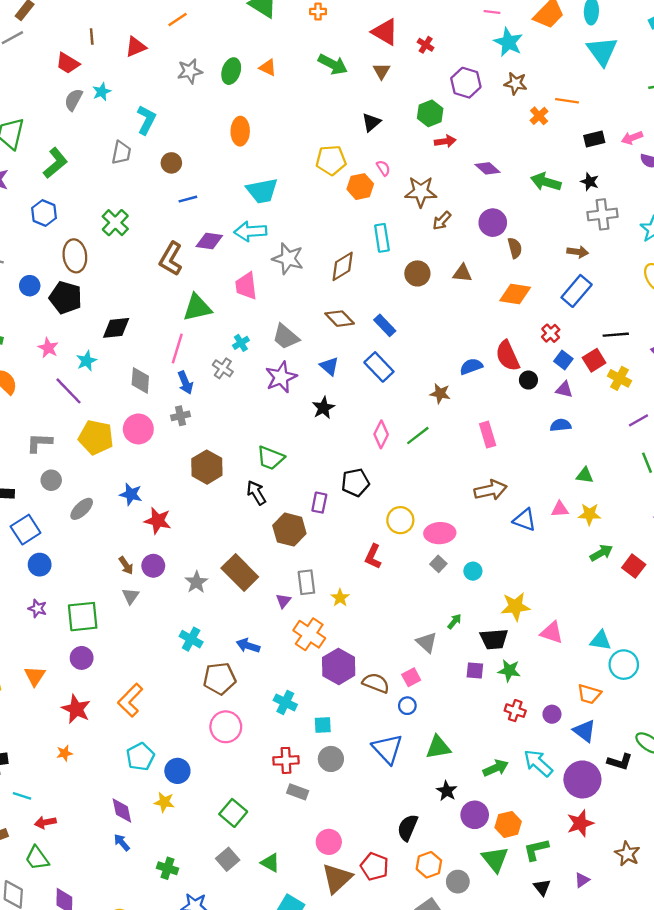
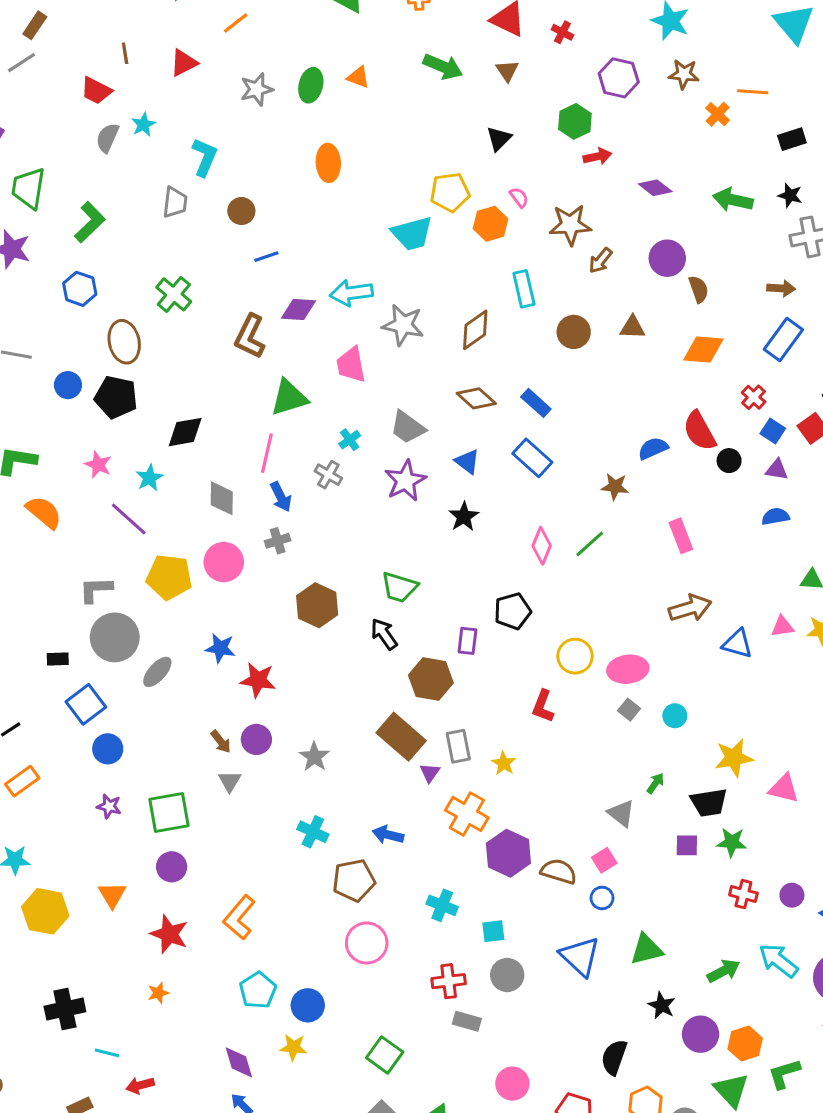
cyan trapezoid: (262, 191) -> (412, 234), moved
gray circle: (51, 480) -> (115, 637), size x1.8
brown rectangle: (240, 573) -> (401, 737), moved

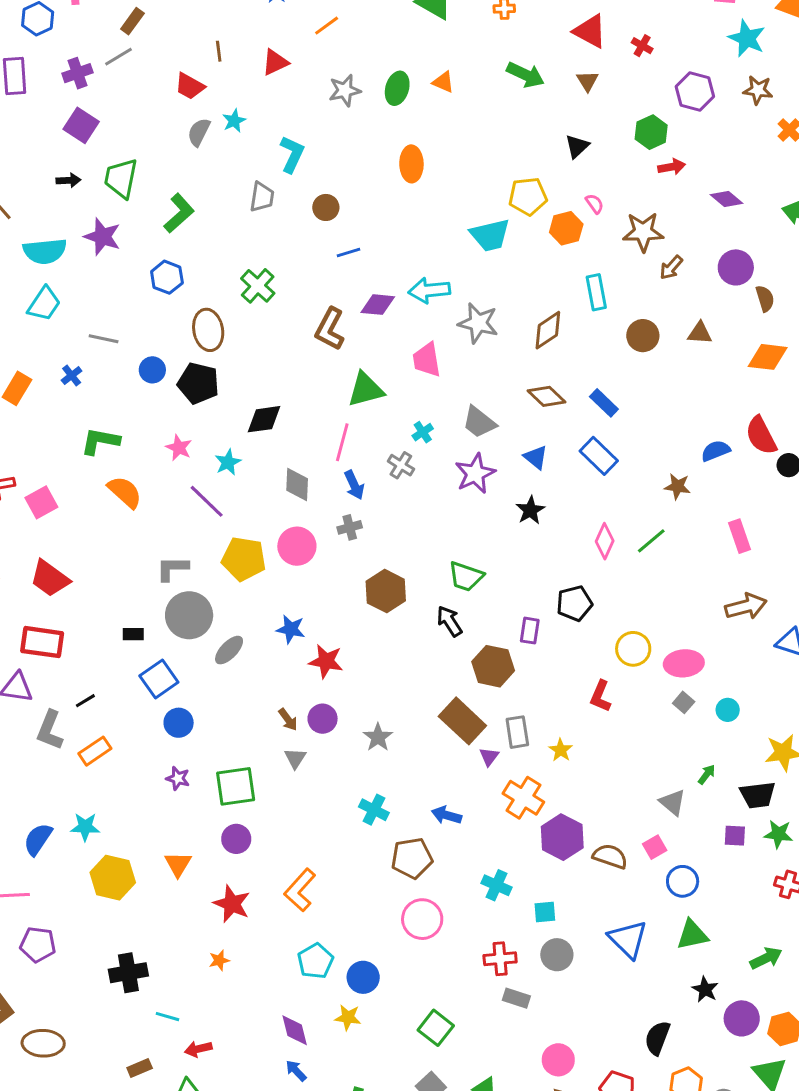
blue circle: (602, 898) -> (683, 881), moved, size x1.4

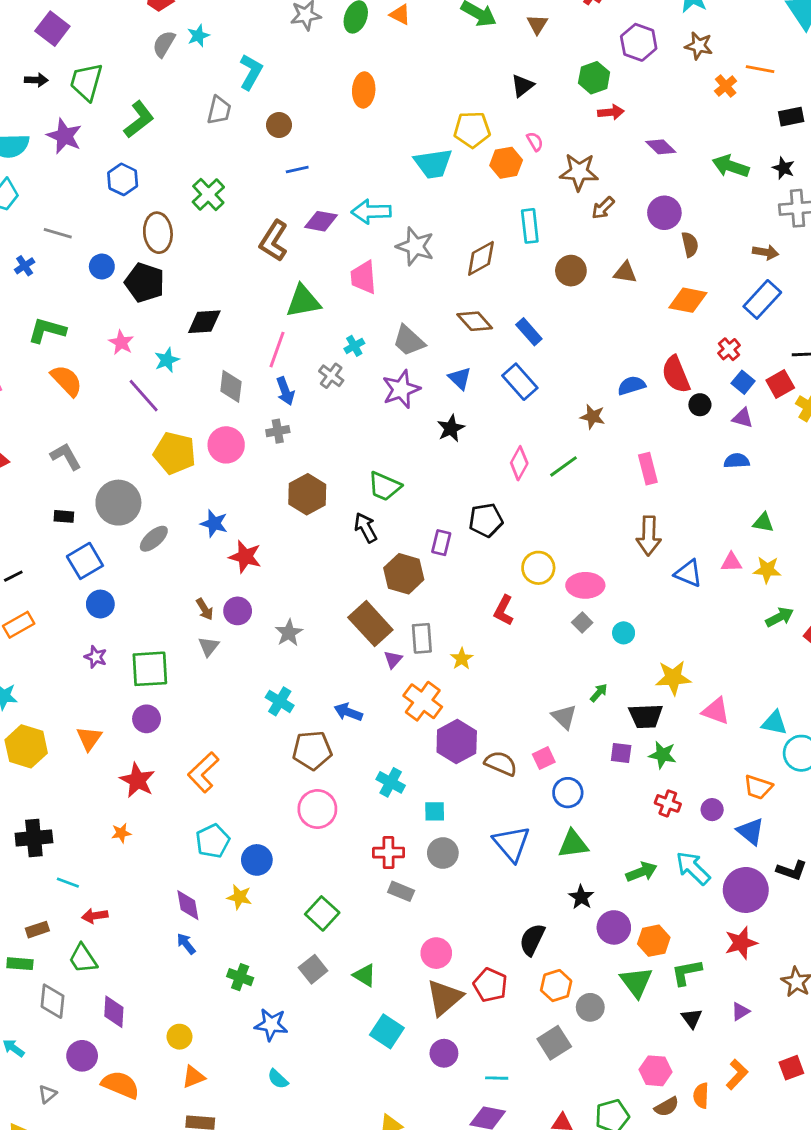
gray L-shape: (172, 568) -> (66, 456), moved, turned 56
brown arrow: (746, 606) -> (649, 536), turned 102

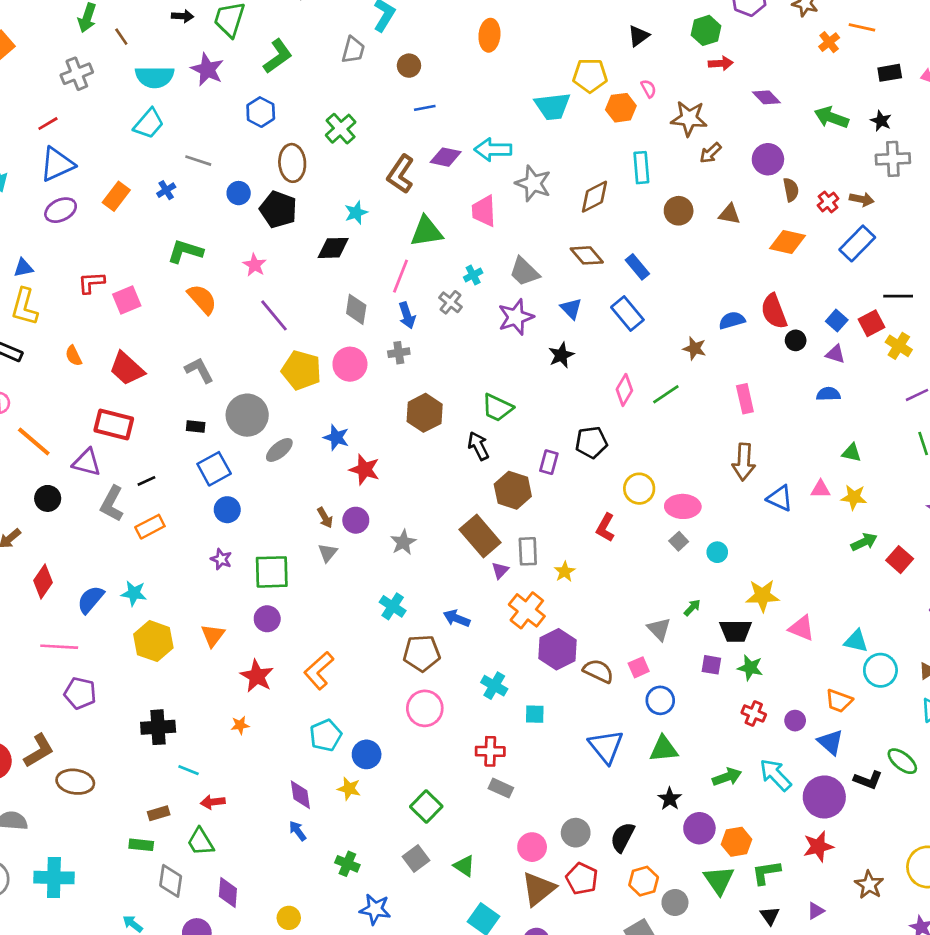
red cross: (729, 349) -> (828, 202), moved
cyan star: (167, 360) -> (356, 213), moved
gray circle: (443, 853) -> (576, 833), moved

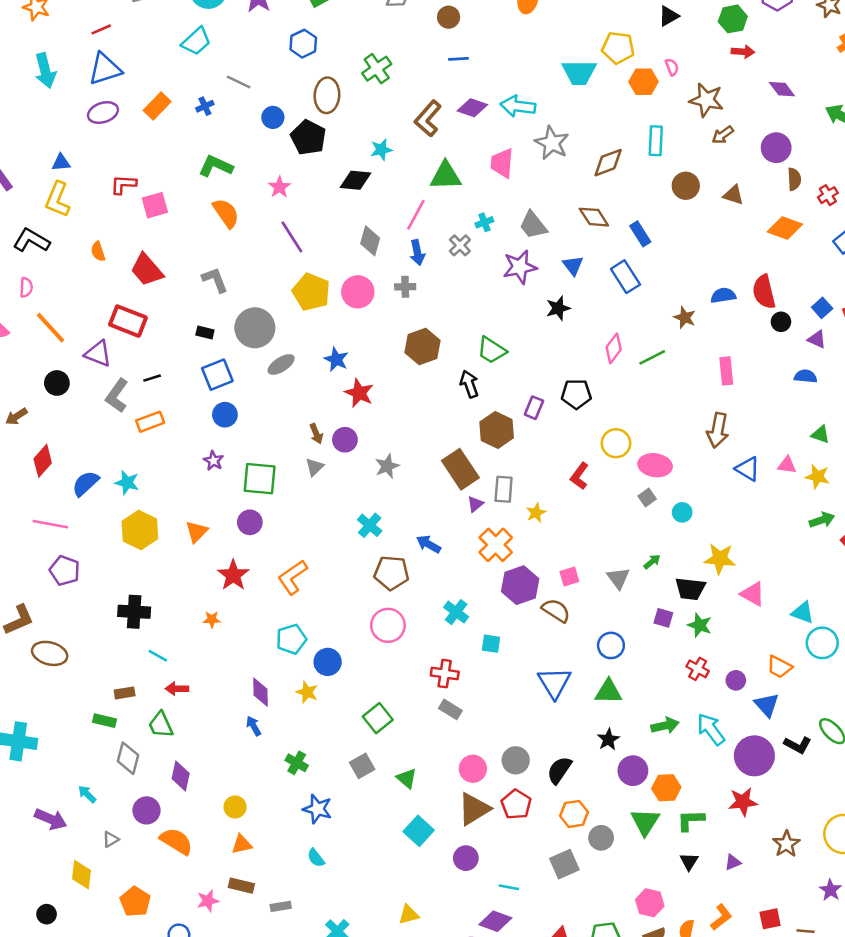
pink square: (639, 667) -> (569, 576), moved

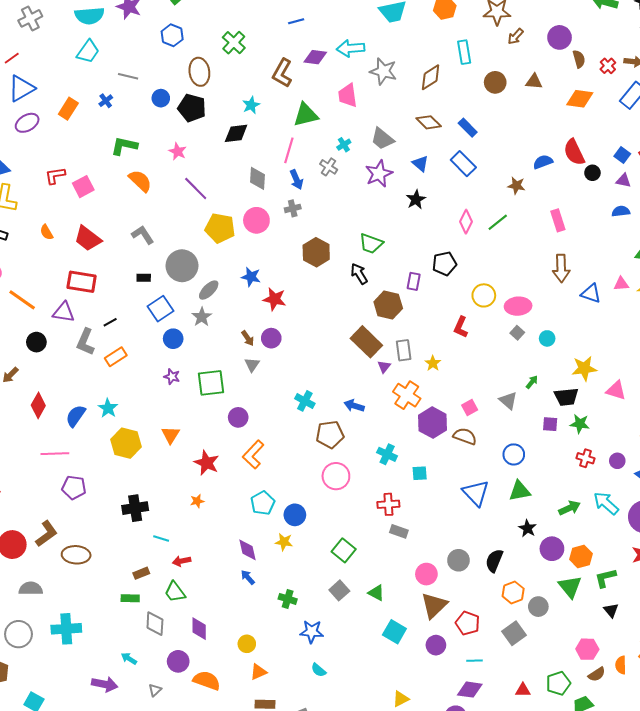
gray star: (387, 466) -> (202, 317), moved
cyan star: (127, 483) -> (108, 408), turned 30
purple circle: (250, 522) -> (238, 417), moved
red pentagon: (516, 804) -> (468, 623), moved

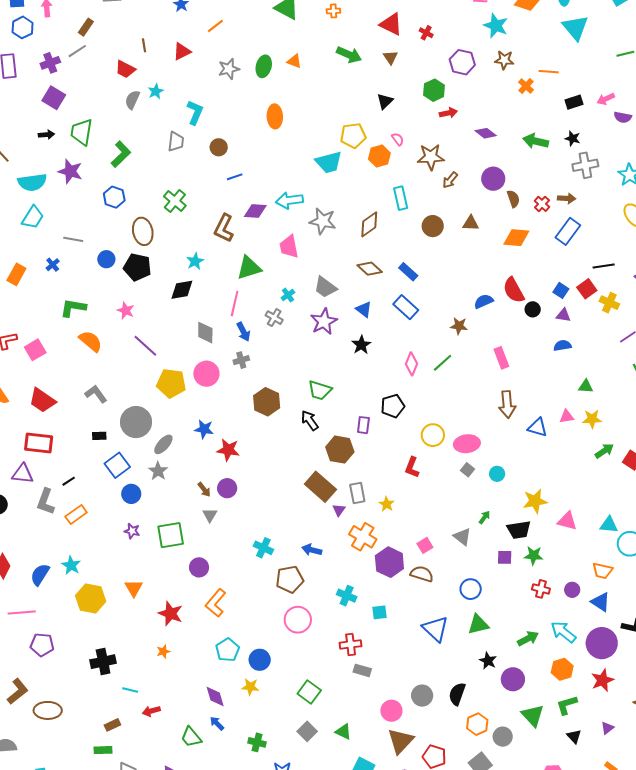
orange hexagon: (581, 557) -> (562, 669), moved
green trapezoid: (175, 592) -> (191, 737), moved

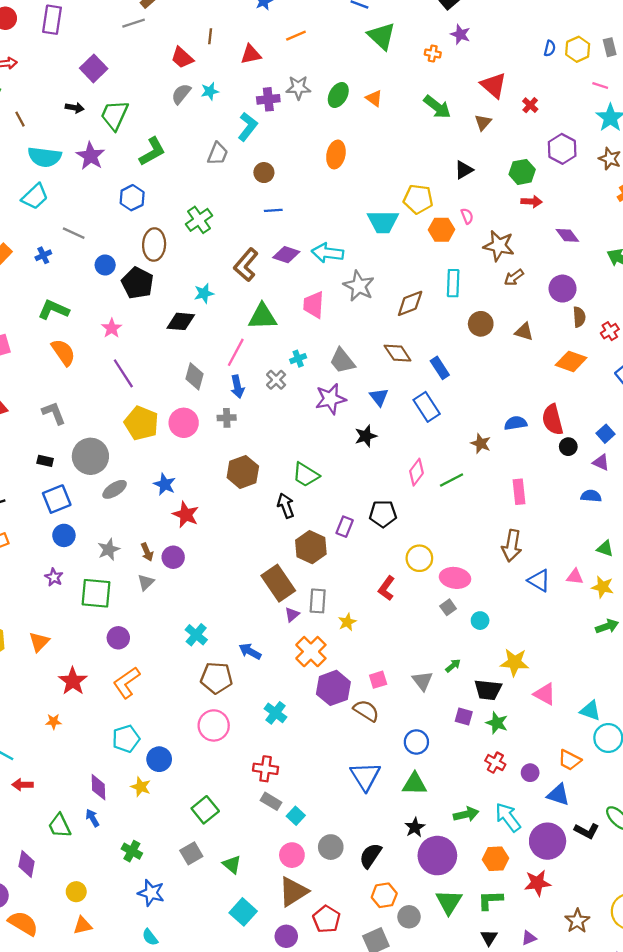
purple cross: (50, 63) -> (268, 99), moved
gray star: (158, 471) -> (109, 549), moved
blue triangle: (601, 602) -> (558, 795), turned -30
cyan square: (379, 612) -> (296, 816), moved, turned 35
purple circle: (513, 679) -> (437, 856), size x1.4

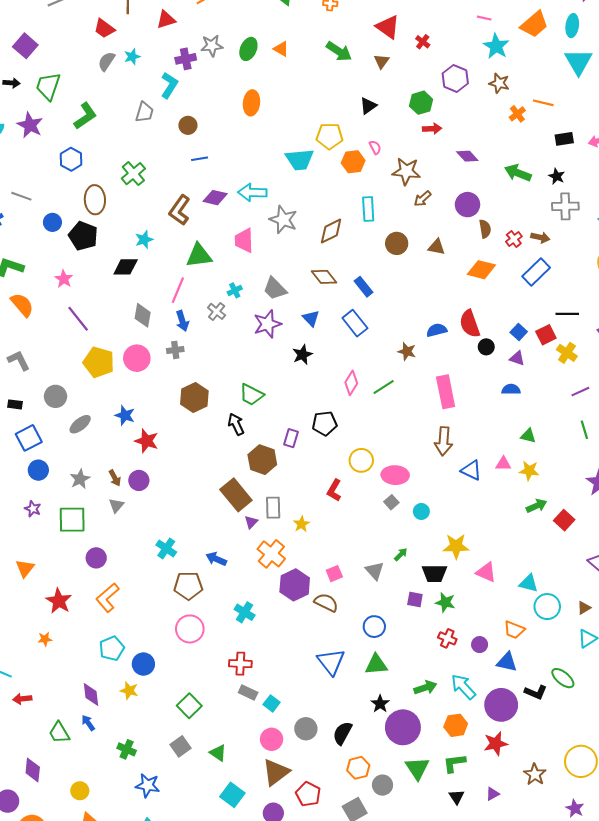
gray circle: (90, 456) -> (55, 396), size x0.7
pink rectangle: (519, 492) -> (446, 392), size x1.4

